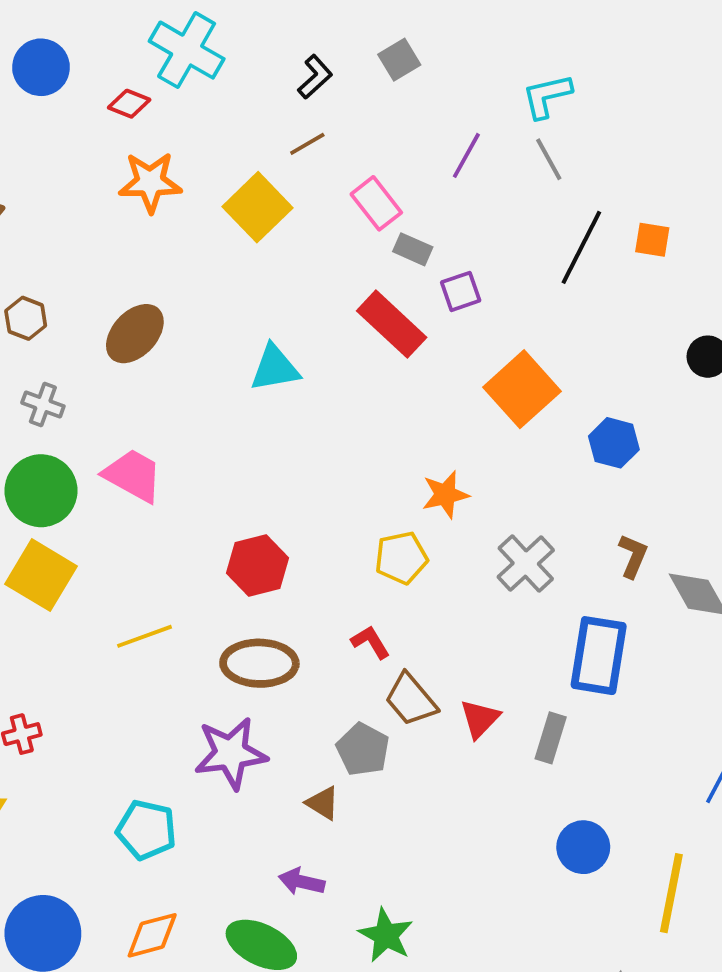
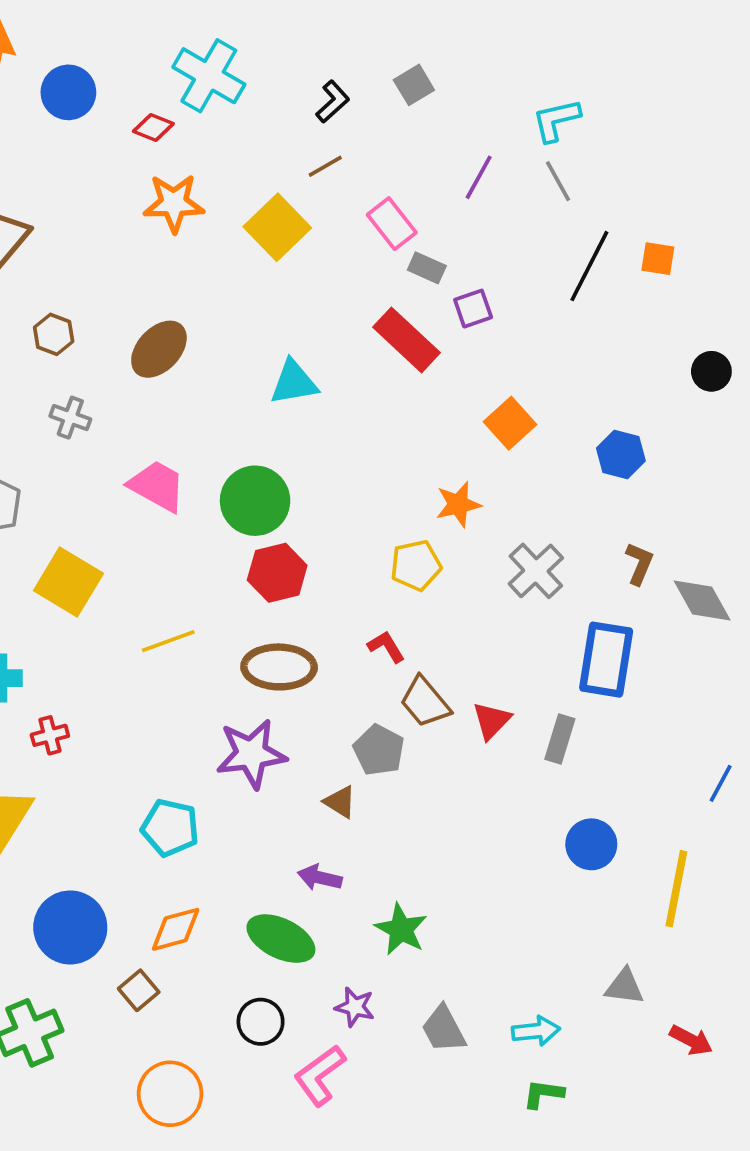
orange square: (522, 389) -> (510, 423), moved, size x0.7
green circle: (41, 491) -> (255, 501), moved

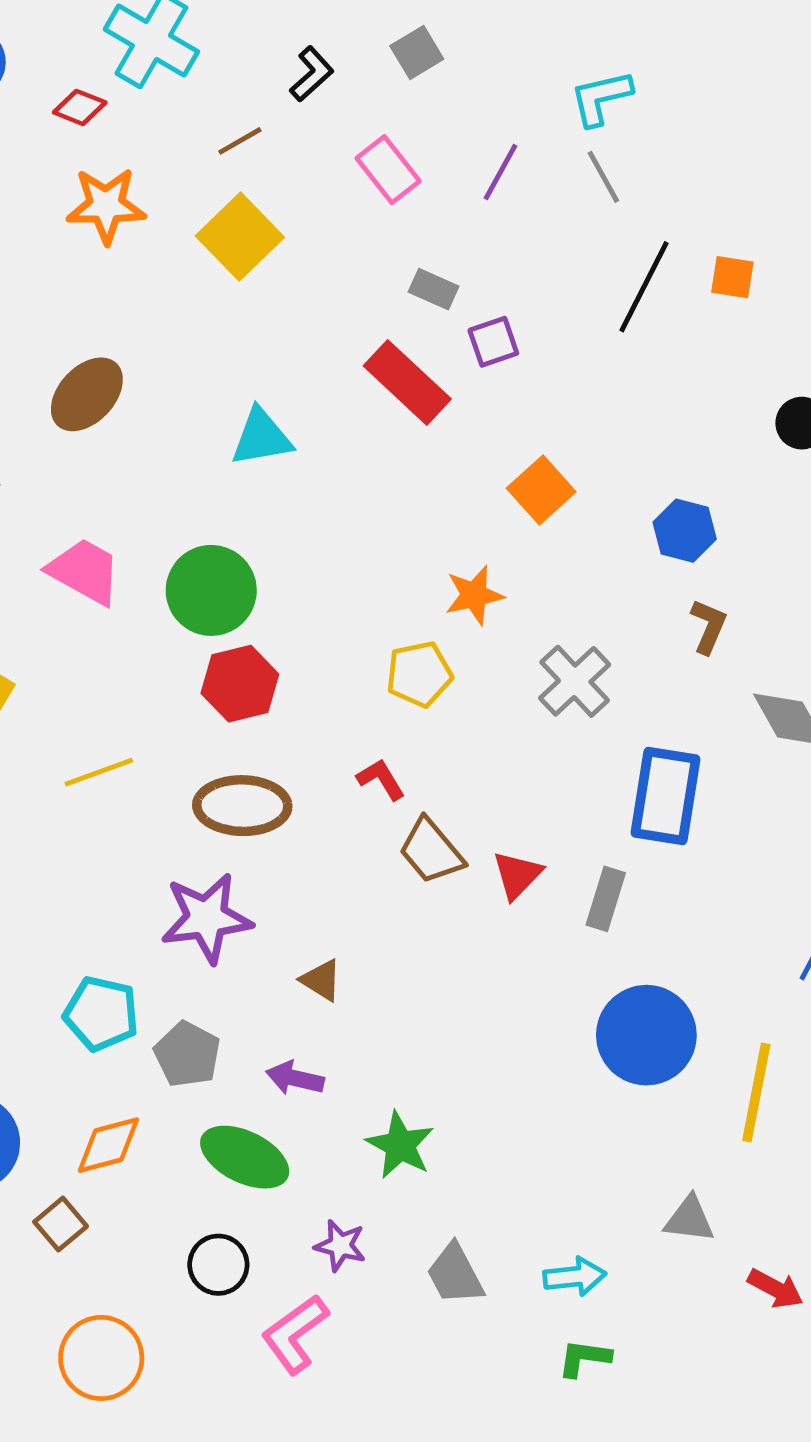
brown line: (325, 166) -> (240, 141), moved
pink rectangle: (392, 224) -> (388, 170), moved
brown L-shape: (639, 564) -> (709, 626), moved
gray pentagon: (379, 750) -> (187, 1054), moved
blue circle: (591, 844) -> (646, 1035), size x1.5

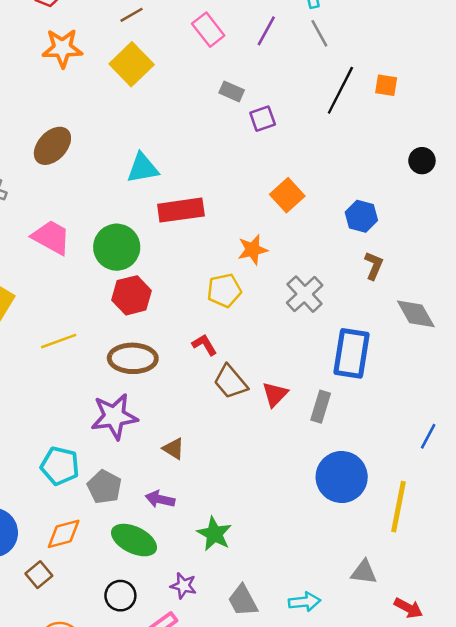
red rectangle: (407, 382) -> (181, 210), moved, turned -51

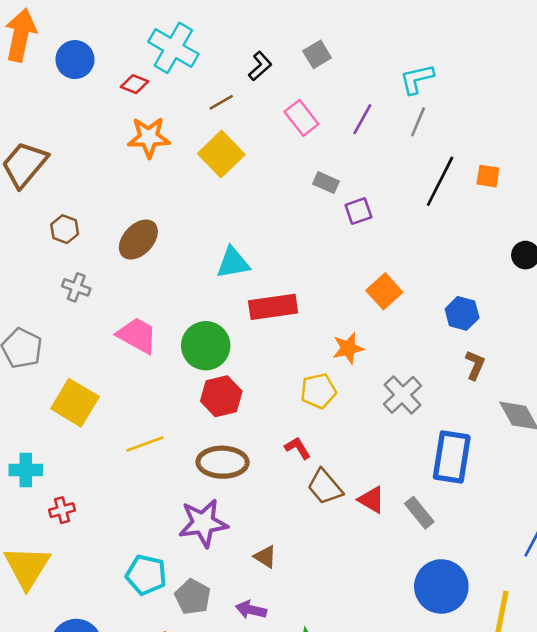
gray line: (319, 33) -> (418, 122), turned 52
red triangle: (275, 394) -> (371, 500), turned -44
gray rectangle: (321, 407) -> (419, 513), turned -56

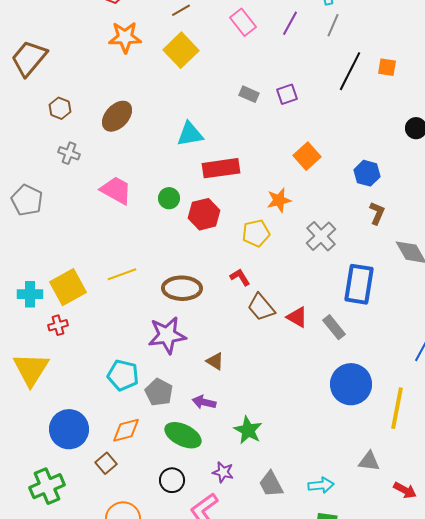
gray rectangle: (326, 183) -> (249, 94), moved
green circle: (206, 346) -> (169, 198), size x0.6
red hexagon: (221, 396) -> (204, 214), moved
yellow square: (75, 403) -> (68, 287), moved, turned 30

